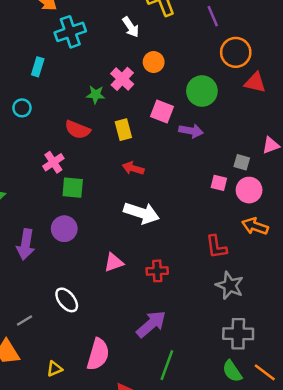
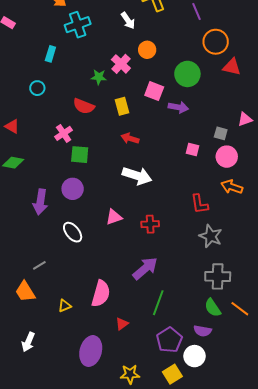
pink square: (219, 183) -> (192, 150), moved
white ellipse: (67, 300) -> (73, 232), moved

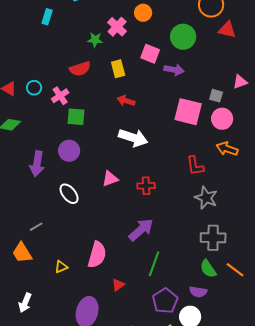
cyan circle: (37, 88) -> (34, 88), moved
red semicircle: (84, 106) -> (80, 69), turned -40
pink square: (192, 150) -> (188, 112), size x2.0

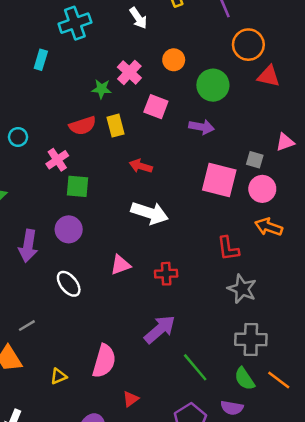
orange circle: (143, 13) -> (174, 60), moved
pink square: (150, 54) -> (156, 107), moved
yellow rectangle: (118, 69) -> (115, 126), moved
cyan circle: (34, 88) -> (18, 137), moved
green line: (154, 264) -> (195, 367), moved, turned -60

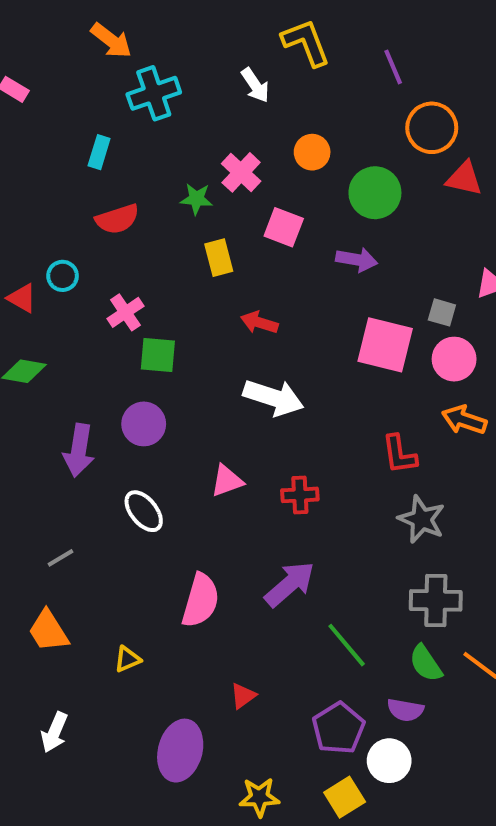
red semicircle: (83, 126) -> (117, 219), moved
gray line: (27, 326) -> (61, 558), moved
pink semicircle: (104, 361) -> (200, 600), moved

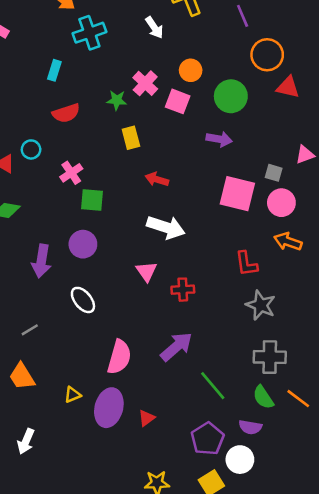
pink square: (284, 227) -> (178, 101), moved
pink triangle: (227, 481) -> (147, 271), moved, turned -45
purple ellipse: (180, 751) -> (109, 408), moved

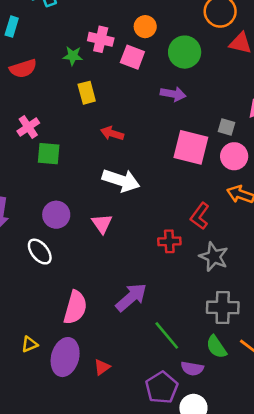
pink cross: (145, 83) -> (101, 39), turned -30
purple circle: (83, 244) -> (56, 215), moved
red L-shape: (246, 264) -> (200, 216), turned 44
red cross: (183, 290) -> (169, 241), moved
purple semicircle: (250, 427) -> (192, 368), moved

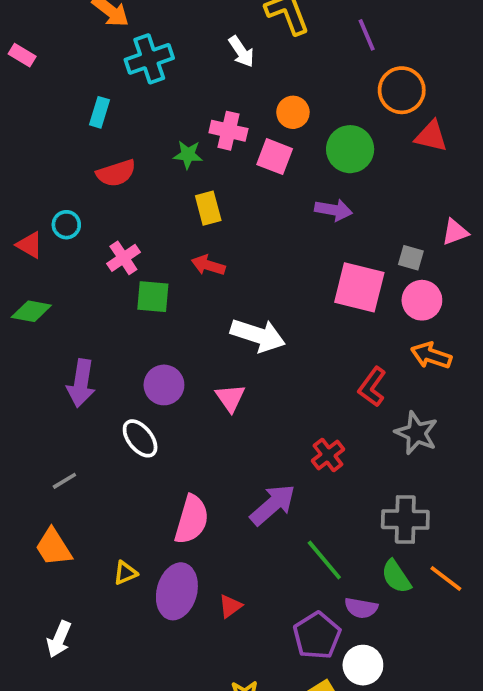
red arrow: (112, 133) -> (208, 265), moved
red cross: (169, 241) -> (328, 455), moved, turned -35
gray star: (214, 257) -> (416, 433), moved

